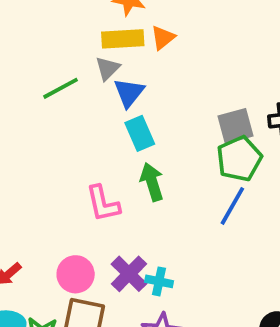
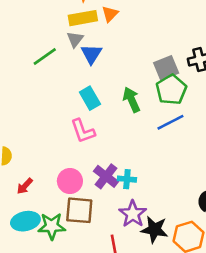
cyan rectangle: (140, 133) -> (90, 98), moved
green arrow: (152, 182) -> (132, 100), moved
blue line: (232, 206) -> (170, 122), turned 40

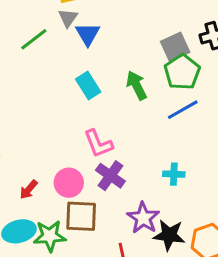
pink L-shape: (83, 131) -> (98, 144), moved
cyan cross: (127, 179) -> (174, 174), moved
red arrow: (25, 186) -> (29, 190), moved

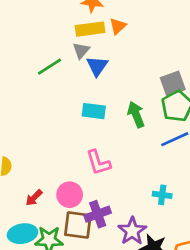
cyan rectangle: (88, 86) -> (94, 111), turned -55
purple cross: (110, 176) -> (98, 214), moved, turned 30

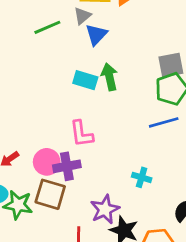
green arrow: (136, 115) -> (109, 77), moved
purple cross: (98, 214) -> (67, 166), moved

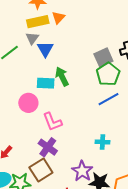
pink circle: (47, 162) -> (28, 103), moved
purple cross: (67, 166) -> (48, 147), turned -30
brown square: (50, 194) -> (41, 170), turned -35

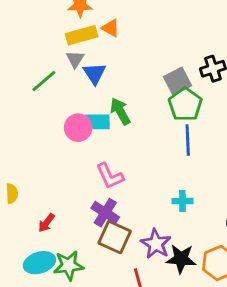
orange triangle: (58, 18) -> (111, 28), turned -40
blue line: (108, 99) -> (188, 140), turned -60
pink circle: (28, 103) -> (78, 128), moved
brown square: (41, 170) -> (115, 237), moved, turned -30

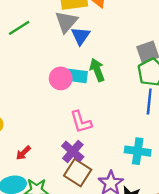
gray triangle: (75, 59) -> (66, 22), size x1.5
green line: (44, 81) -> (19, 28), moved
cyan cross: (182, 201) -> (138, 151), size x1.5

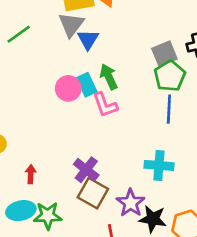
cyan rectangle: (77, 76) -> (87, 85), turned 60
pink L-shape: (81, 122) -> (105, 105), moved
red arrow: (23, 153) -> (31, 174), turned 140

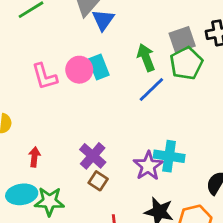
green arrow: (109, 77) -> (146, 58), moved
pink L-shape: (105, 105) -> (45, 76), moved
blue line: (169, 109) -> (151, 89), moved, turned 40
brown square: (93, 193) -> (98, 181), size x0.6
purple star: (131, 203) -> (148, 166), moved

